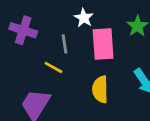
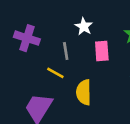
pink rectangle: (103, 44) -> (102, 51), size x0.7
yellow semicircle: (100, 89) -> (84, 92), moved

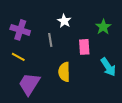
pink rectangle: (102, 51) -> (84, 47), moved
yellow line: (55, 73) -> (18, 57), moved

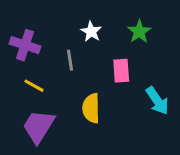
green star: (103, 27) -> (139, 32), moved
yellow line: (18, 57) -> (34, 86), moved

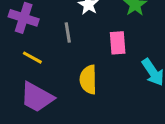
purple trapezoid: (39, 126) -> (37, 97), turned -93

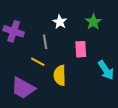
yellow line: (32, 58) -> (38, 62), moved

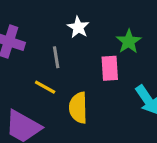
green star: (93, 22) -> (129, 41), moved

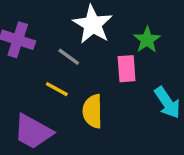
white star: (78, 27) -> (93, 24), size x1.6
gray line: (56, 57) -> (69, 57), turned -45

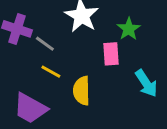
gray line: (69, 57) -> (45, 44), moved

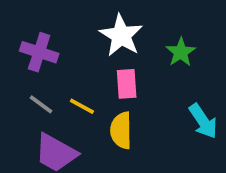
gray line: (45, 44) -> (41, 104), moved
pink rectangle: (111, 54) -> (127, 84), moved

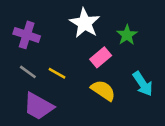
pink rectangle: (127, 84) -> (101, 57), moved, turned 54
yellow semicircle: (121, 130) -> (103, 90), moved, turned 125

